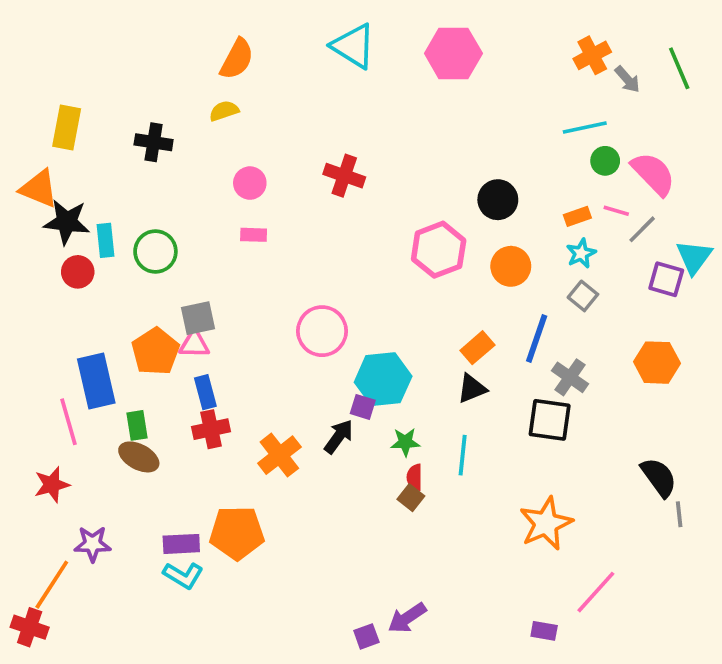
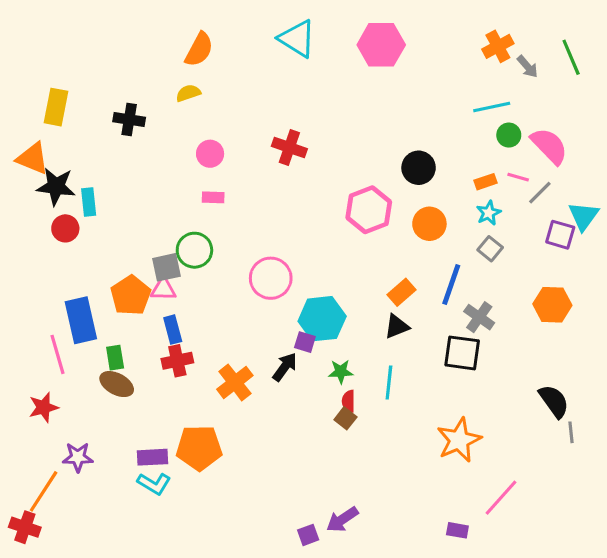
green circle: (155, 251) -> (194, 250), moved

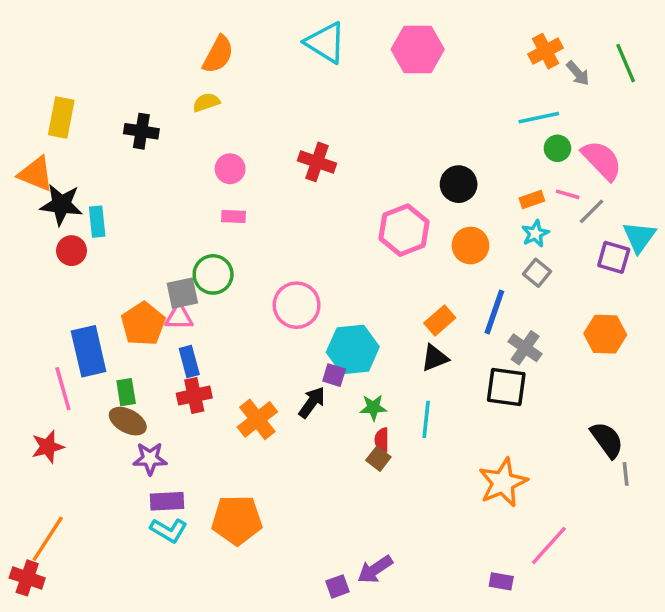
orange pentagon: (199, 448) -> (237, 520), moved
purple star: (78, 457) -> (150, 459), moved

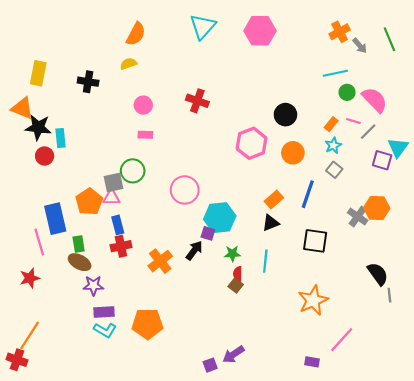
cyan triangle: (326, 43) -> (203, 27), turned 40
orange rectangle: (532, 199) -> (331, 124), turned -32
gray cross: (525, 348) -> (358, 217), moved

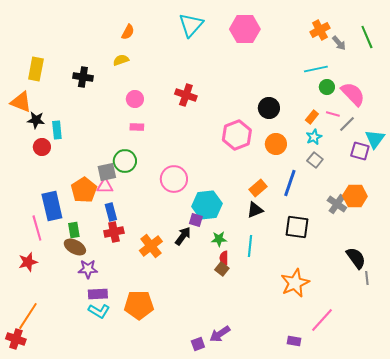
orange semicircle: (136, 34) -> (128, 32), size x0.7
black star: (38, 127) -> (36, 120), size x0.7

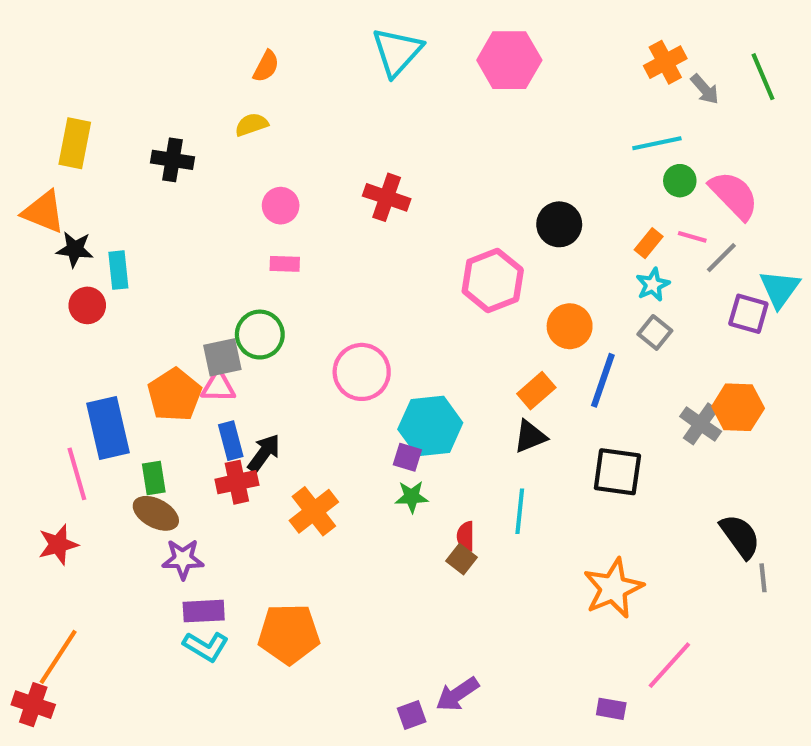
orange circle: (276, 144) -> (570, 326), moved
black arrow: (183, 236) -> (264, 453), moved
green star: (219, 239) -> (412, 497), moved

